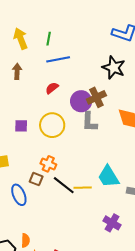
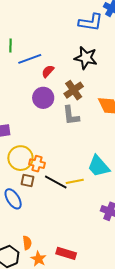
green line: (49, 39) -> (10, 45), moved
red semicircle: (52, 88) -> (48, 71), moved
purple circle: (81, 101) -> (43, 98), moved
yellow circle: (52, 125) -> (20, 158), moved

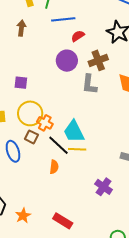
cyan trapezoid: (99, 166) -> (74, 132), moved
orange semicircle: (27, 243) -> (54, 167), moved
red rectangle: (66, 253) -> (63, 221), moved

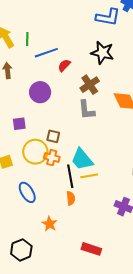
purple circle: (67, 61) -> (40, 92), moved
brown square: (31, 137) -> (53, 136), moved
black line: (58, 145) -> (70, 176), turned 50
orange star: (23, 216) -> (50, 224), moved

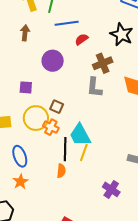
yellow line: (89, 176) -> (84, 153), turned -72
orange star: (50, 224) -> (20, 182), moved

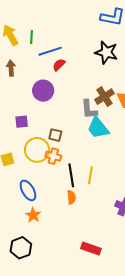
red semicircle: (82, 39) -> (59, 65), moved
brown cross: (103, 63) -> (104, 97), moved
cyan trapezoid: (80, 135) -> (98, 128), moved

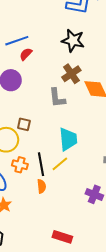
brown cross: (104, 97) -> (71, 74), moved
cyan trapezoid: (98, 128) -> (68, 139), moved, turned -145
orange cross: (53, 156) -> (20, 165), moved
yellow line: (90, 175) -> (60, 164), turned 42

